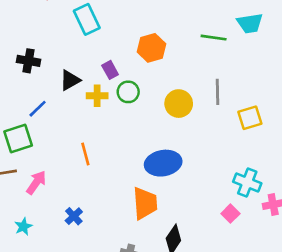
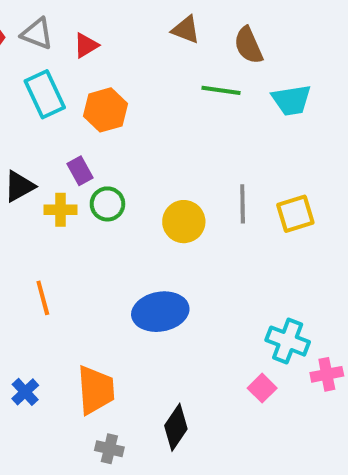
green line: (214, 38) -> (221, 90), moved
orange hexagon: (151, 48) -> (105, 110), moved
yellow square: (250, 118) -> (295, 214), moved
orange trapezoid: (145, 203) -> (96, 390), moved

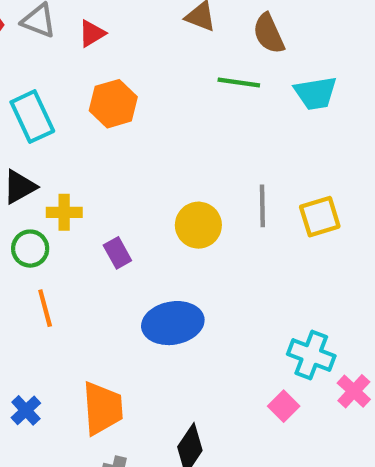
cyan rectangle: (45, 94) -> (32, 117), moved
purple rectangle: (80, 171) -> (117, 253), moved
green circle: (107, 204) -> (30, 249), moved
pink cross: (327, 374) -> (354, 391), turned -36

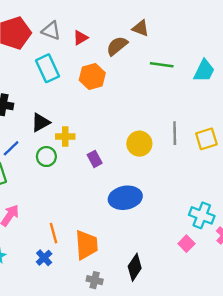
brown semicircle: (269, 33) -> (117, 46), moved, turned 75
cyan trapezoid: (315, 93) -> (204, 71), turned -55
cyan rectangle: (32, 117) -> (48, 68), moved
orange line: (45, 308) -> (53, 233), moved
blue cross: (26, 410) -> (44, 258), moved

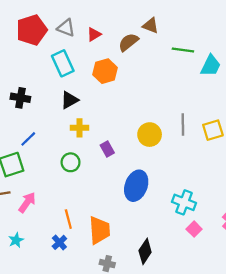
green line: (162, 65) -> (183, 50), moved
black triangle: (41, 122) -> (69, 100), moved
green circle: (46, 157) -> (71, 162), moved
blue ellipse: (125, 198) -> (136, 186), turned -60
cyan cross: (202, 215) -> (184, 202), moved

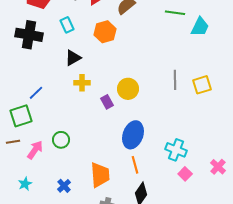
cyan rectangle: (63, 63) -> (67, 25), size x0.7
black cross: (20, 98) -> (29, 35), moved, size x1.5
yellow circle: (150, 135) -> (128, 89), moved
green circle: (71, 162) -> (61, 140), moved
orange line: (68, 219) -> (135, 165), moved

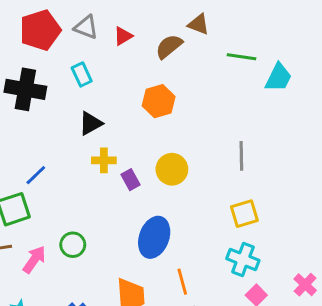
orange hexagon: (105, 32) -> (159, 101), moved
yellow square: (202, 85) -> (244, 214), moved
purple rectangle: (107, 102) -> (130, 180), moved
blue ellipse: (133, 135) -> (154, 237), moved

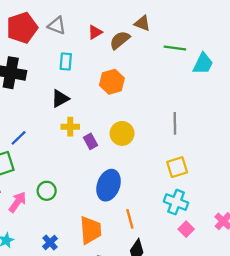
red triangle: (123, 36) -> (95, 32), moved
cyan rectangle: (82, 75) -> (66, 61), moved, turned 30

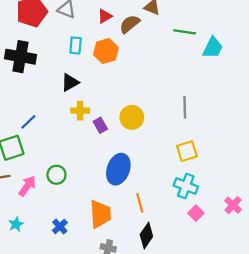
orange hexagon: (112, 82) -> (106, 51), moved

